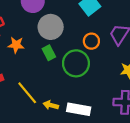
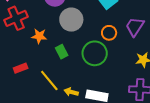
green rectangle: (49, 53) -> (62, 52), moved

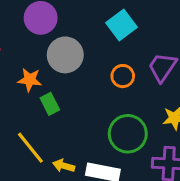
orange star: (39, 36) -> (30, 80), moved
green circle: (95, 53) -> (128, 134), moved

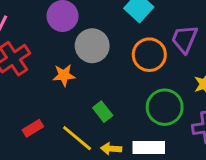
orange circle: (123, 76) -> (149, 55), size x1.5
green rectangle: (50, 104) -> (103, 112), moved

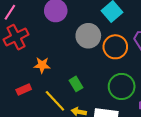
gray circle: (92, 46) -> (88, 36), moved
orange star: (64, 75) -> (42, 65), moved

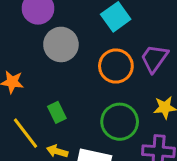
gray circle: (88, 36) -> (61, 44), moved

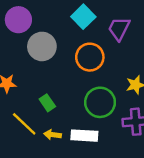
purple trapezoid: (154, 58) -> (119, 29), moved

